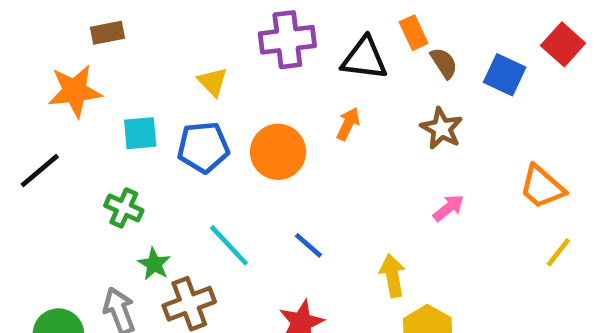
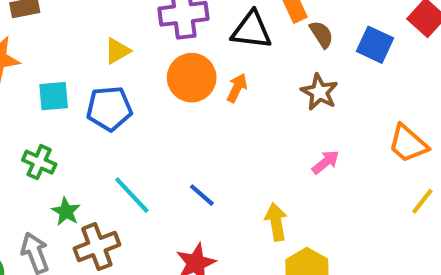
yellow triangle: (213, 82) -> (117, 51), turned 44
orange circle: (278, 152) -> (192, 78), moved

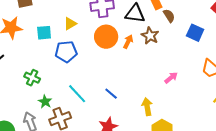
blue square: (375, 45) -> (195, 33), moved
brown star: (319, 92) -> (150, 36), moved
cyan square: (54, 96) -> (44, 33), moved

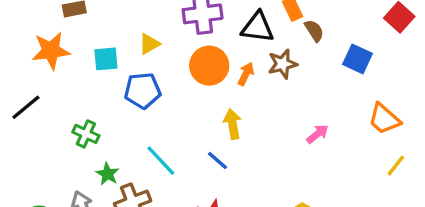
brown star: (150, 36) -> (283, 64), turned 30
yellow arrow: (147, 107) -> (233, 124), moved

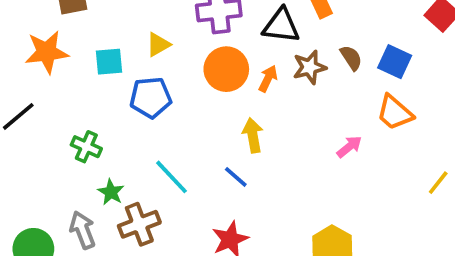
brown semicircle: (314, 31) -> (351, 58), moved
orange trapezoid: (384, 119) -> (395, 113), moved

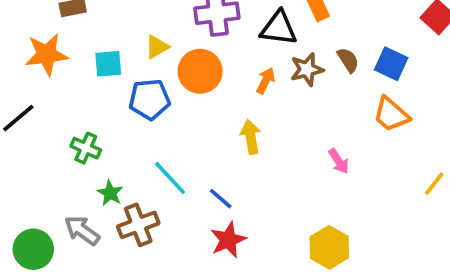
orange circle: (226, 69) -> (200, 71), moved
pink arrow: (349, 147) -> (339, 161), moved, turned 95
blue line: (236, 177) -> (221, 199), moved
gray arrow: (83, 230) -> (82, 230), turned -33

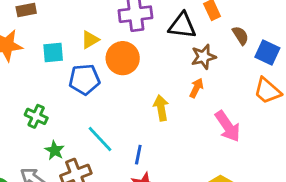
brown semicircle: (348, 60) -> (240, 35), moved
orange arrow: (266, 81) -> (196, 88), moved
pink arrow: (339, 161) -> (228, 126), size x1.6
blue line: (221, 199) -> (138, 155), turned 60

